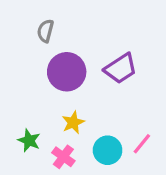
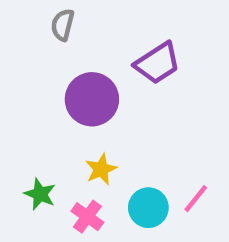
gray semicircle: (45, 31) -> (63, 25), moved
purple trapezoid: (121, 69) -> (157, 63), moved

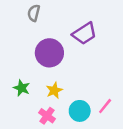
green star: (40, 194) -> (22, 88), moved

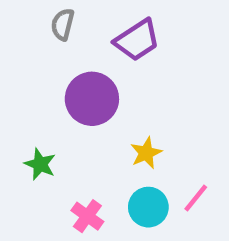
purple trapezoid: (84, 34) -> (137, 40), moved
yellow star: (54, 90) -> (146, 153), moved

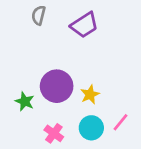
purple circle: (92, 99) -> (57, 86), moved

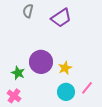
pink cross: (54, 133) -> (14, 96), moved

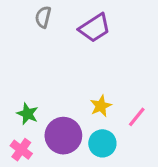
purple circle: (41, 62) -> (63, 136), moved
pink line: (87, 88) -> (137, 117), moved

